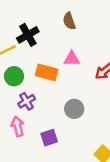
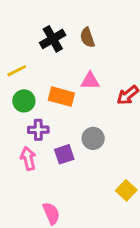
black cross: (28, 35) -> (53, 39), moved
purple cross: (27, 101) -> (38, 130), turned 30
purple square: (49, 138) -> (64, 154), moved

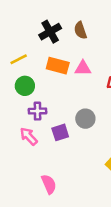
orange rectangle: (61, 97) -> (58, 66), moved
pink arrow: (28, 159) -> (29, 136), turned -30

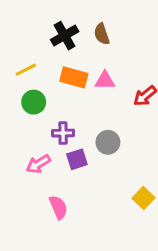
purple cross: (37, 111) -> (63, 133), moved
pink arrow: (29, 136) -> (38, 164), turned -78
pink semicircle: (49, 184) -> (58, 207), moved

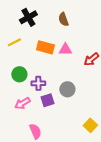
black cross: (65, 36) -> (28, 17), moved
green circle: (34, 102) -> (19, 74), moved

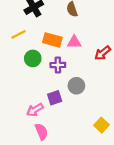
green circle: (19, 74) -> (33, 58), moved
purple cross: (38, 83) -> (58, 65), moved
pink arrow: (22, 103) -> (35, 110), moved

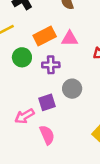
orange rectangle: (52, 40) -> (45, 36), turned -42
pink semicircle: (41, 132) -> (47, 135), moved

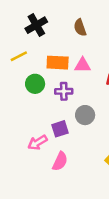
orange rectangle: (45, 36) -> (58, 63), turned 30
pink semicircle: (47, 135) -> (60, 161), turned 48

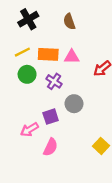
yellow line: (19, 56) -> (22, 52), moved
purple cross: (64, 91) -> (54, 81), turned 35

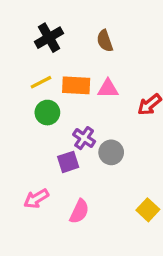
purple cross: (54, 81) -> (84, 138), moved
purple square: (51, 117) -> (68, 162), moved
pink arrow: (29, 129) -> (36, 199), moved

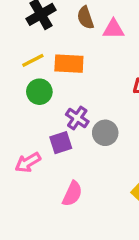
brown semicircle: (105, 41) -> (85, 18), moved
pink triangle: (108, 89) -> (113, 29), moved
pink arrow: (36, 199) -> (28, 162), moved

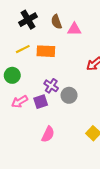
green circle: (39, 92) -> (12, 75), moved
pink arrow: (28, 162) -> (20, 102), moved

